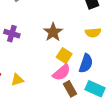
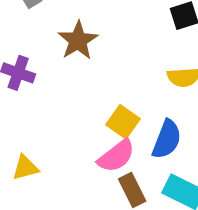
brown star: (53, 32) -> (78, 40), moved

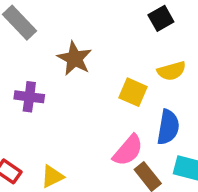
yellow square: (123, 122) -> (133, 92), moved

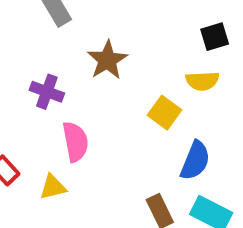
yellow semicircle: (171, 71) -> (202, 81), moved
pink semicircle: (128, 150) -> (75, 142), moved, turned -64

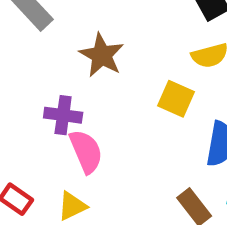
purple cross: (47, 92) -> (63, 115), moved

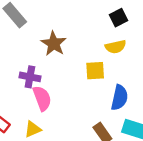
yellow square: (176, 99) -> (95, 71), turned -30

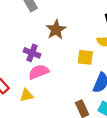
pink semicircle: (42, 98) -> (39, 72), turned -102

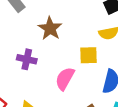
pink semicircle: (39, 72) -> (65, 79), moved, turned -30

